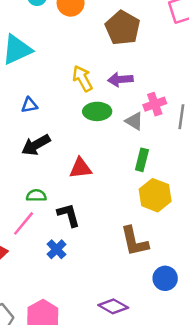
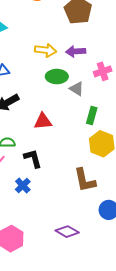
yellow arrow: (83, 78) -> (46, 50), turned 125
gray triangle: (134, 121) -> (77, 89), moved

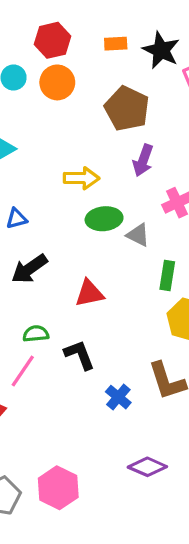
purple arrow: (76, 51) -> (143, 160), moved, turned -60
blue cross: (23, 185) -> (118, 397), moved

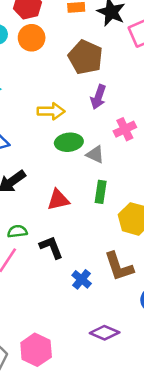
green rectangle: (167, 276) -> (101, 192), moved

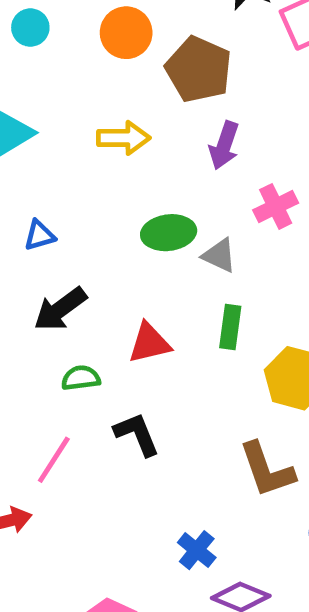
orange circle: (32, 38) -> (126, 33), moved
yellow arrow: (51, 111) -> (124, 138), moved
green semicircle: (17, 231) -> (81, 378), moved
blue cross: (82, 279) -> (197, 550), moved

